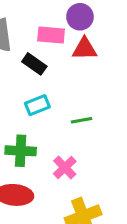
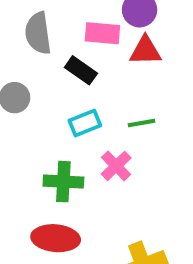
green line: (81, 120) -> (141, 123), moved
pink cross: (65, 168) -> (116, 166), moved

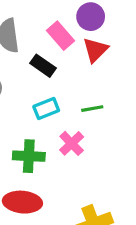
pink rectangle: (102, 33) -> (61, 36), turned 44
red triangle: (145, 51) -> (95, 50), turned -44

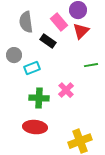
cyan rectangle: (46, 109) -> (32, 68), moved
green line: (92, 109) -> (91, 65), moved

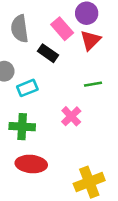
green line: (91, 65) -> (93, 84), moved
green cross: (39, 98) -> (22, 127), moved

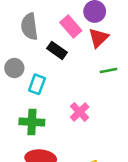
green line: (93, 84) -> (109, 70), moved
cyan rectangle: (27, 88) -> (37, 84), turned -48

